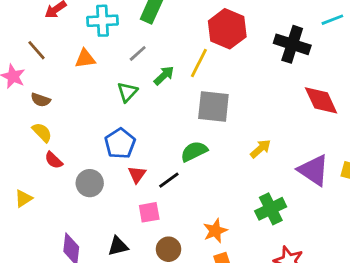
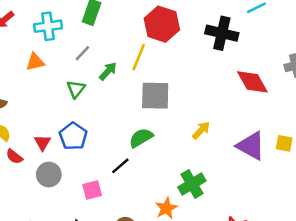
red triangle: (137, 175) -> (42, 143), moved
green cross: (271, 209) -> (192, 184), moved
pink square: (149, 212) -> (92, 190), moved

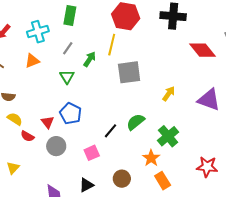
green semicircle: (141, 138) -> (136, 122), moved

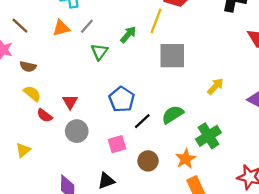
gray line: (68, 48) -> (87, 26), moved
blue pentagon: (71, 114) -> (122, 99), moved
brown circle: (122, 179) -> (148, 161), moved

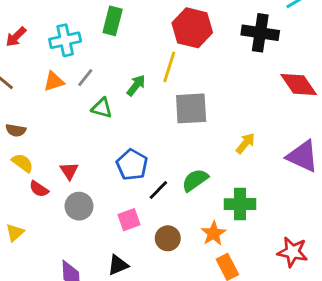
green triangle: (99, 52) -> (102, 108), turned -48
green cross: (208, 136) -> (240, 204), turned 35

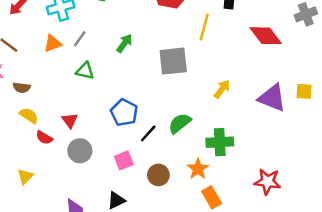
yellow line: (169, 67) -> (204, 27), moved
green triangle: (102, 108) -> (85, 71), moved

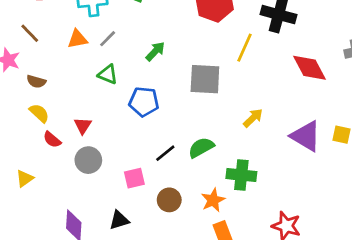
blue pentagon: (124, 113) -> (144, 102), moved, turned -30

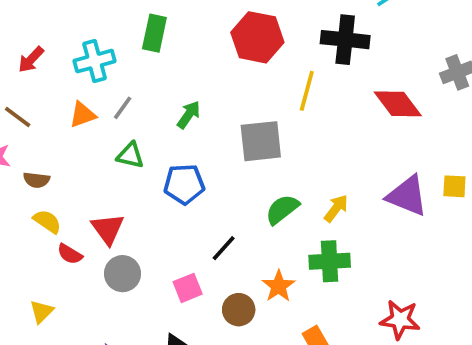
yellow arrow: (253, 118) -> (336, 208), moved
red triangle: (83, 126) -> (108, 229), size x1.4
green semicircle: (201, 148) -> (282, 209), moved
orange star: (213, 200) -> (279, 286), moved

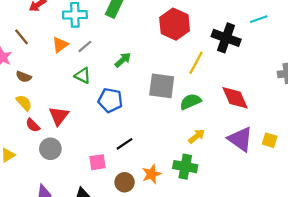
red diamond: (398, 104) -> (235, 98), moved
orange triangle: (82, 115) -> (60, 45), turned -30
green semicircle: (282, 209) -> (190, 102), moved
gray circle: (123, 274) -> (50, 149), moved

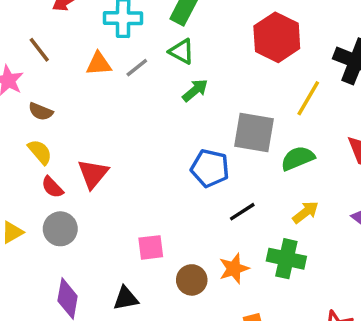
orange triangle: (60, 45) -> (99, 64), turned 30
green triangle: (83, 76) -> (181, 51), moved
blue pentagon: (110, 100) -> (210, 168), moved
black line: (124, 144) -> (242, 212), moved
gray circle: (50, 149) -> (60, 229), moved

